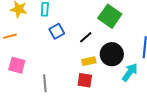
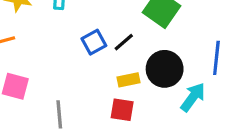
blue square: (57, 31) -> (94, 42), moved

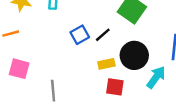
red square: (122, 110) -> (115, 87), moved

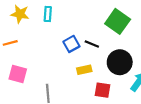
black line: (103, 35) -> (92, 44), turned 64
yellow rectangle: (106, 64) -> (84, 70), moved

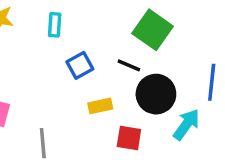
cyan rectangle: (48, 14) -> (55, 25), moved
black line: (92, 44) -> (129, 65), moved

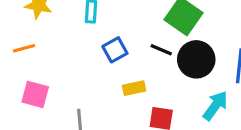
black circle: (156, 94) -> (196, 59), moved

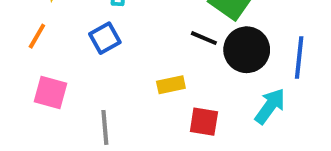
orange line: (24, 48) -> (37, 36), turned -45
blue square: (115, 50) -> (105, 38), moved

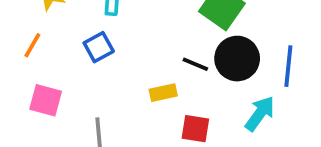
black line: (204, 38) -> (195, 64), moved

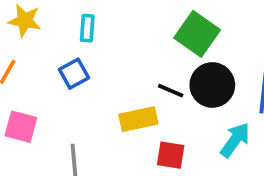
yellow rectangle: (163, 93) -> (138, 119), size x1.4

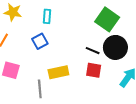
yellow rectangle: (138, 119) -> (58, 72), moved
red square: (171, 155) -> (94, 70), moved

